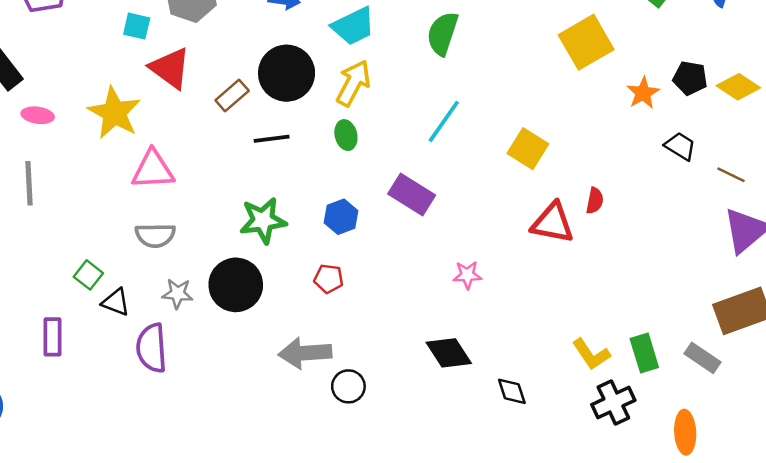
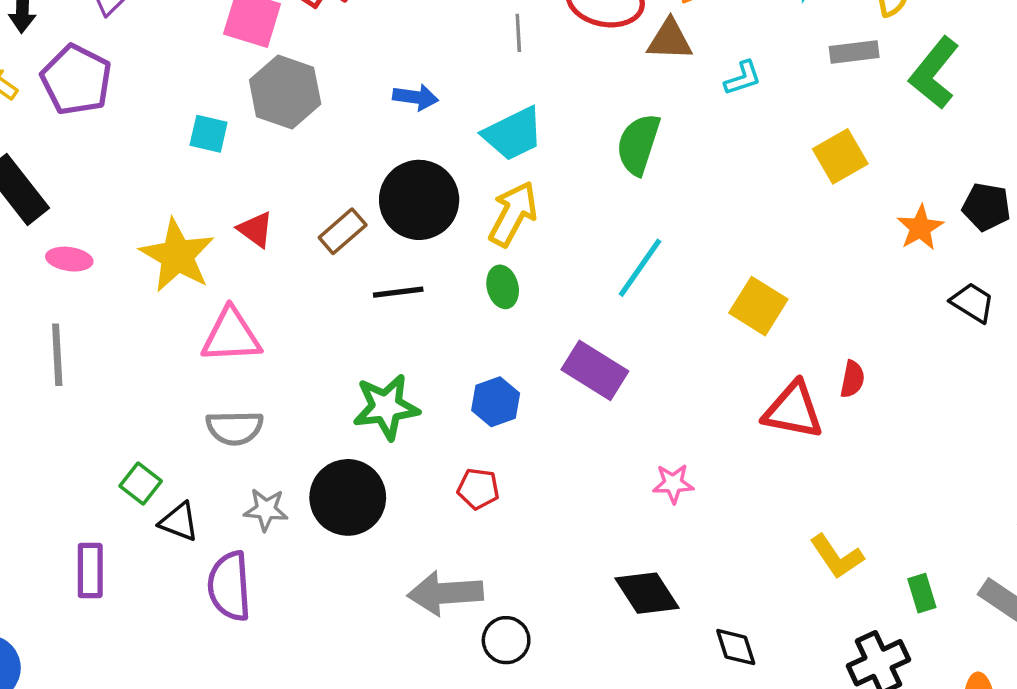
yellow square: (586, 42) -> (840, 156), size x0.7
red triangle: (170, 68) -> (256, 229), moved, size x0.6
green rectangle: (644, 353) -> (922, 593), size x0.7
yellow L-shape: (591, 354) -> (837, 557), moved

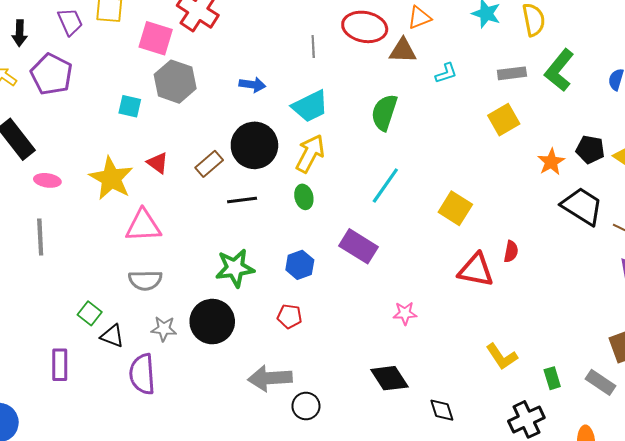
gray rectangle: (854, 52) -> (512, 73), moved
black trapezoid: (972, 303) -> (582, 206), size x1.6

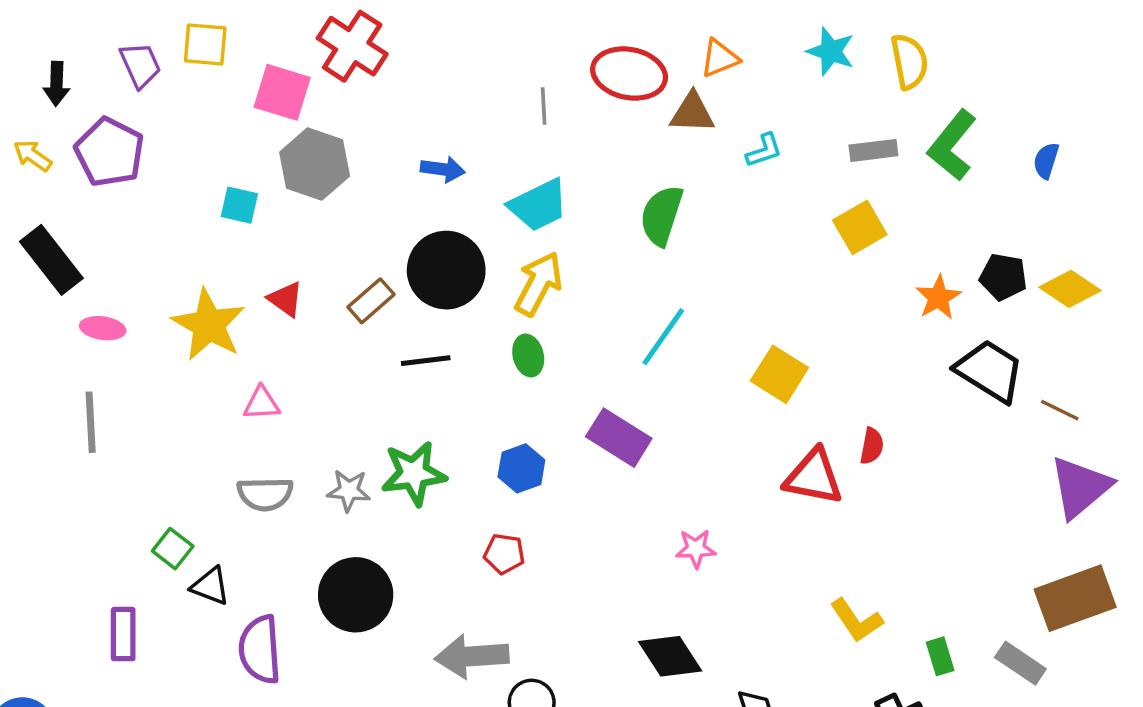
pink triangle: (143, 226) -> (262, 403), size x0.6
black circle: (212, 322) -> (356, 595), moved
gray star: (164, 329) -> (349, 491), moved

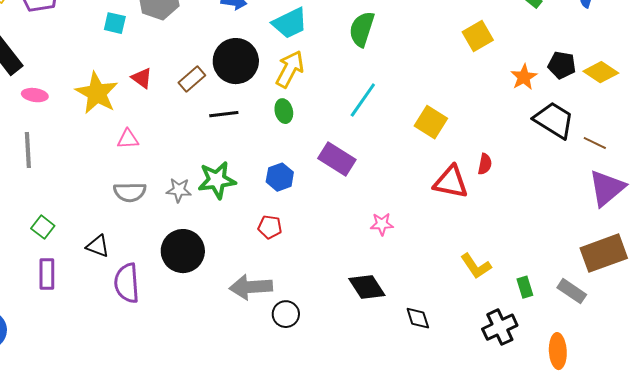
green square: (173, 549) -> (43, 227), moved

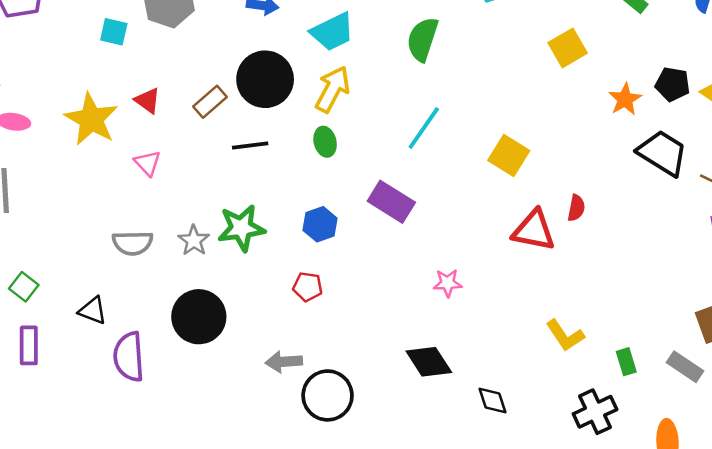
pink triangle: (128, 139) -> (148, 163), moved, turned 50
gray star: (179, 190) -> (194, 240), turned 30
gray arrow: (251, 287) -> (284, 362), size x0.7
black circle: (286, 314) -> (328, 395), size x1.5

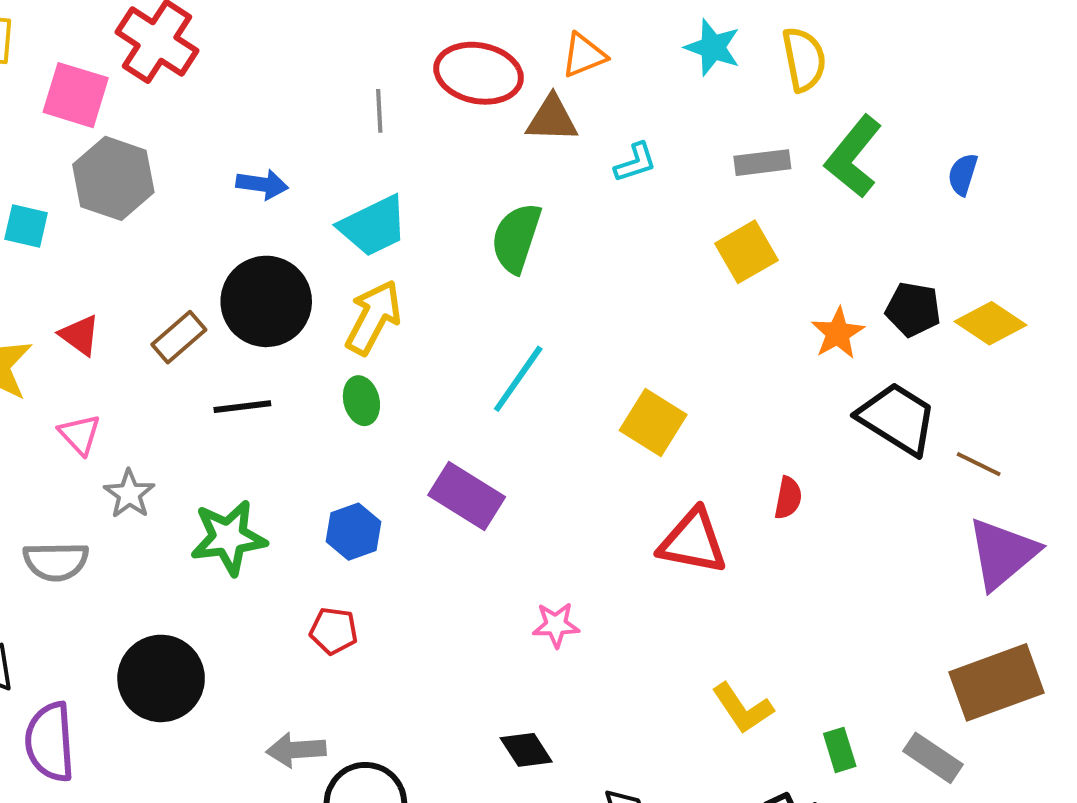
red semicircle: (576, 208) -> (788, 498), moved
gray star: (194, 240) -> (129, 494), moved
black diamond: (429, 362) -> (526, 750), size x0.7

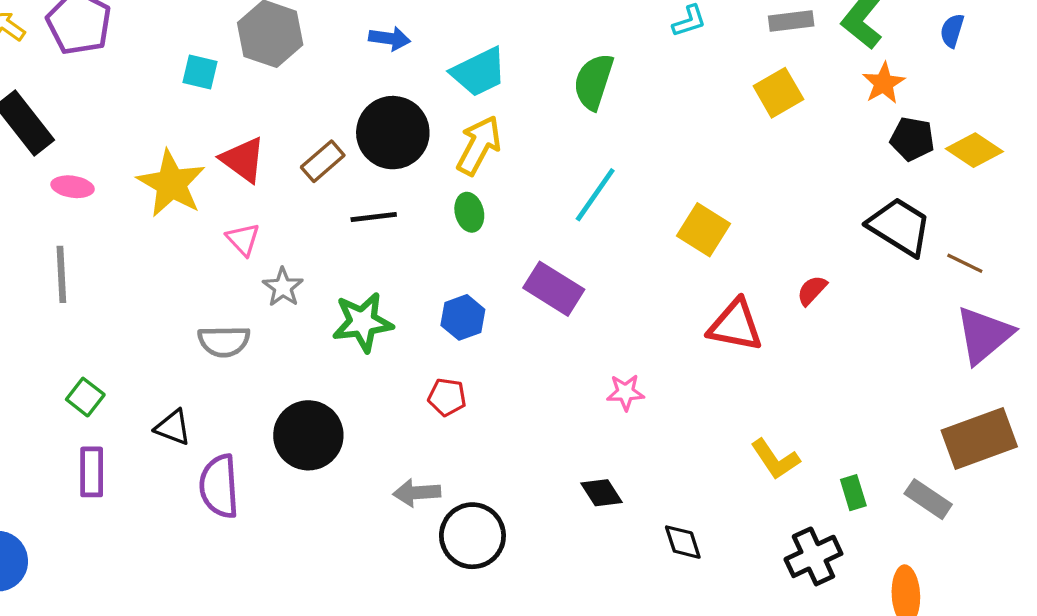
orange star: (838, 333) -> (884, 83), moved
red triangle: (80, 335) -> (243, 160), size x1.4
red semicircle: (788, 498) -> (812, 290), turned -148

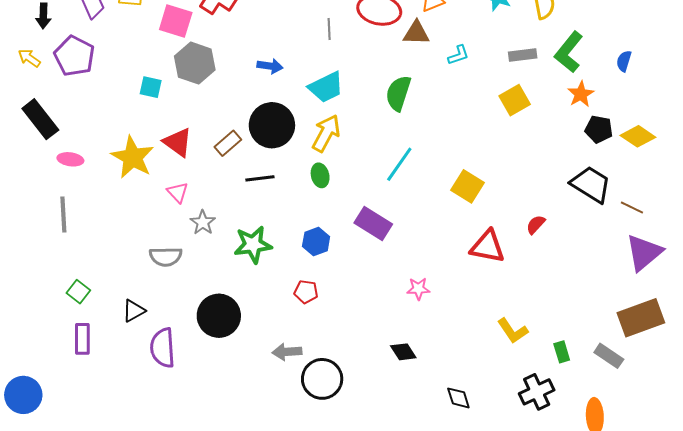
black triangle: (173, 427) -> (134, 311), turned -50
black diamond: (683, 542) -> (458, 398), moved

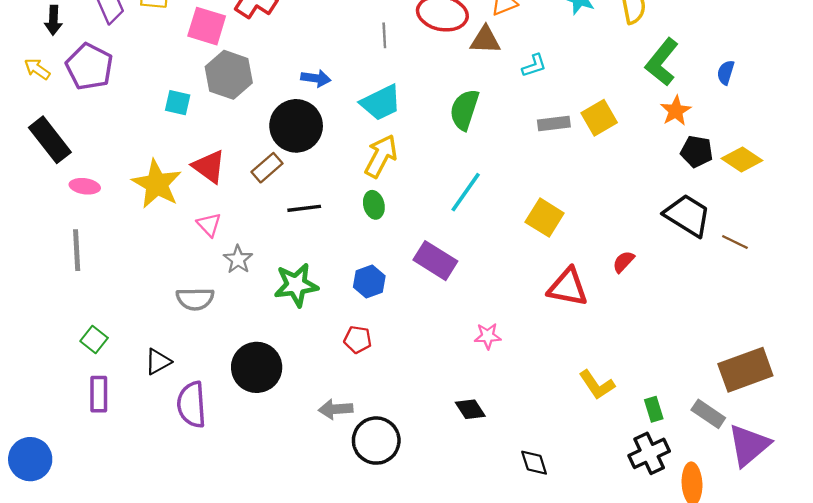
gray rectangle: (523, 55) -> (554, 124), moved
black circle: (272, 125) -> (296, 126), moved
purple triangle: (644, 253) -> (749, 445), moved
black cross: (537, 392) -> (649, 453), moved

